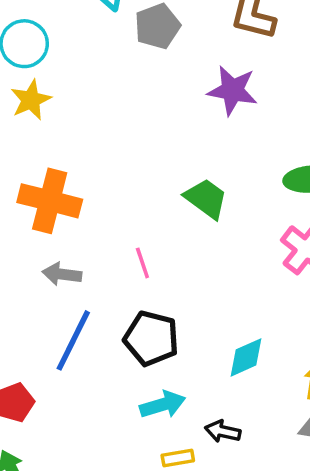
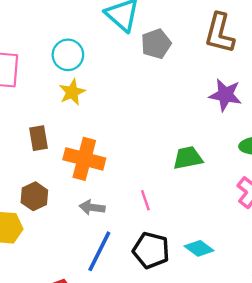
purple star: (232, 90) -> (225, 95), moved
green trapezoid: (206, 198) -> (188, 158), turned -48
cyan diamond: (246, 357) -> (199, 248), moved, turned 60

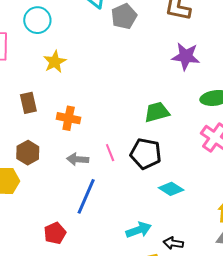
cyan circle: (68, 55) -> (37, 20), moved
orange cross: (84, 159) -> (69, 118), size x0.7
pink line: (145, 200) -> (110, 153), moved
black pentagon: (151, 250) -> (146, 154), moved

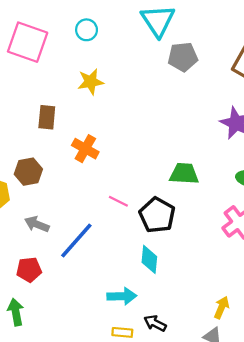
cyan circle: (37, 20) -> (87, 30), size x0.7
pink line: (110, 153) -> (118, 201), turned -60
gray arrow: (78, 159) -> (37, 224), moved
cyan diamond: (171, 189) -> (149, 259), moved, turned 45

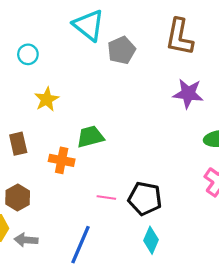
green trapezoid: (184, 174) -> (90, 137), moved
gray arrow: (37, 224) -> (26, 240), moved
cyan diamond: (149, 259) -> (151, 240), turned 36

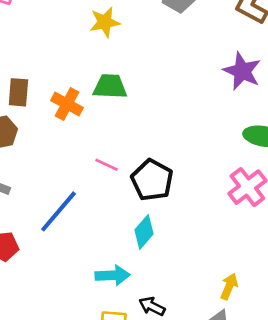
yellow star: (47, 99) -> (105, 22), moved
brown rectangle: (18, 144) -> (18, 92), moved

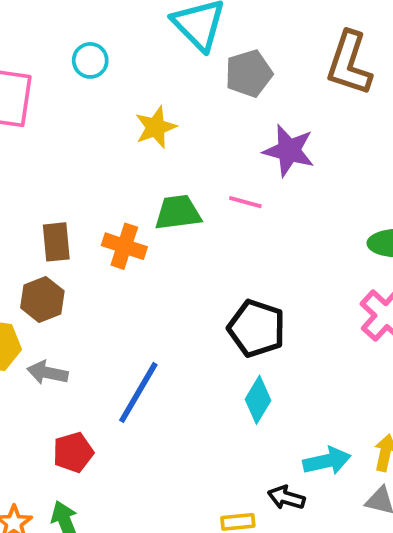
purple star: (242, 71) -> (289, 151), moved
pink line: (107, 165) -> (245, 202), moved
cyan arrow: (113, 275) -> (327, 461), moved

